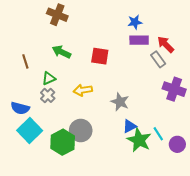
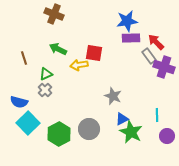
blue star: (135, 22) -> (127, 21), size x1.5
purple cross: (174, 89) -> (164, 67), moved
yellow arrow: (83, 90) -> (79, 65), moved
gray circle: (81, 130) -> (89, 129), moved
cyan line: (158, 134) -> (157, 115), moved, turned 32

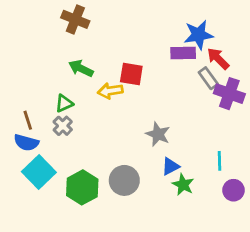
blue star: (127, 21) -> (198, 35), moved
brown line: (24, 58) -> (28, 120), moved
green star: (131, 132) -> (183, 185), size x0.7

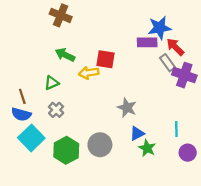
gray cross: (63, 126) -> (56, 110), moved

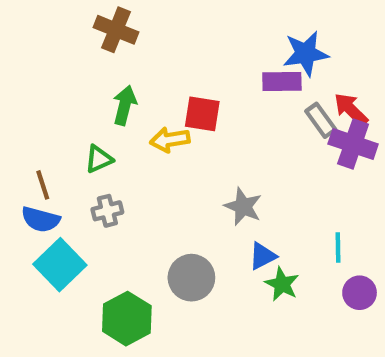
red arrow: (175, 47) -> (351, 110), moved
green arrow: (65, 55) -> (125, 105), turned 78
gray cross: (56, 110) -> (107, 211), turned 32
green hexagon: (66, 150) -> (127, 319), moved

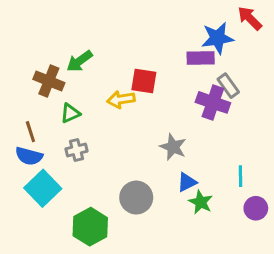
brown cross: (116, 30) -> (49, 81), moved
green arrow: (125, 105) -> (80, 61), moved, turned -140
red arrow: (351, 110) -> (250, 18), moved
purple cross: (353, 144) -> (213, 102), moved

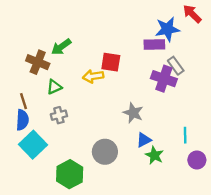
blue semicircle: (29, 156) -> (22, 120), turned -102

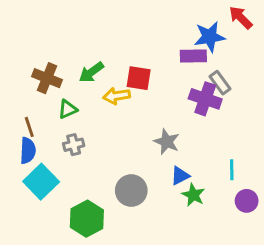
green arrow: (61, 47) -> (91, 72), moved

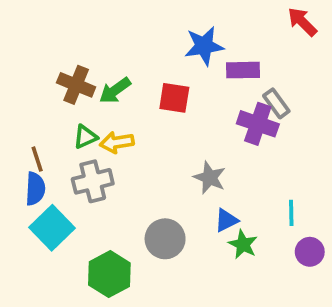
blue star: (210, 37) -> (204, 46), moved
brown cross: (47, 78) -> (76, 85), moved
yellow arrow: (116, 96) -> (117, 142), moved
gray cross: (74, 145) -> (93, 181), size x1.5

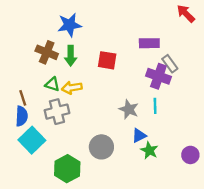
blue star: (204, 46) -> (70, 25), moved
green arrow: (115, 90) -> (71, 56), turned -54
green triangle: (85, 137) -> (52, 84), turned 42
cyan line: (291, 213) -> (155, 106), moved

